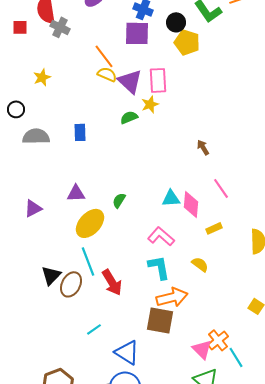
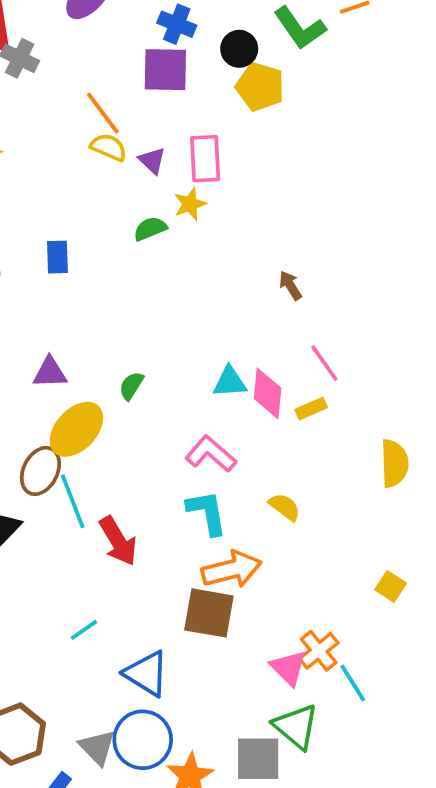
purple triangle: (130, 81) -> (152, 160), size x0.6
yellow rectangle: (214, 228) -> (311, 408), moved
brown ellipse: (71, 284) -> (40, 471), moved

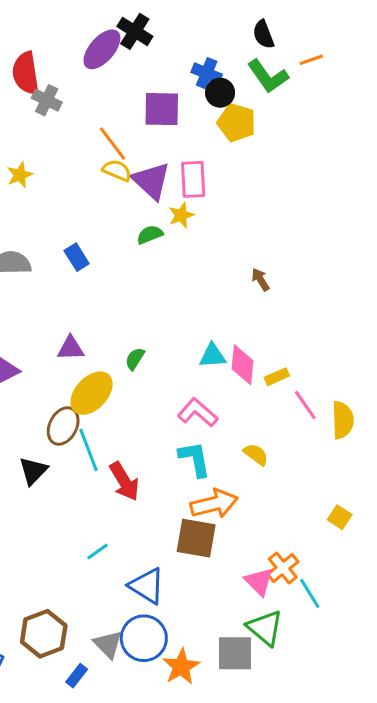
blue cross: (177, 24) -> (207, 73), moved
purple triangle: (152, 160) -> (151, 181), size x1.8
blue rectangle: (57, 257) -> (77, 257), turned -30
pink line: (324, 363) -> (305, 405), moved

